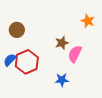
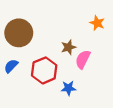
brown circle: (17, 30) -> (19, 33), size x1.6
red hexagon: (27, 62) -> (44, 70), moved

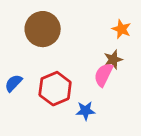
brown circle: (19, 33) -> (43, 29), moved
brown star: (68, 47) -> (113, 60), moved

